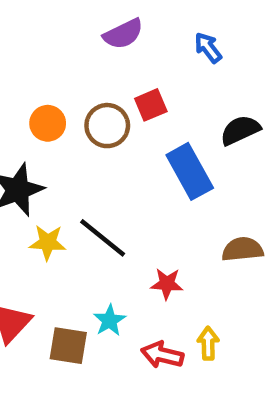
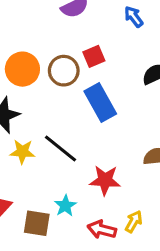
orange circle: (48, 123) -> (22, 69), size x1.4
blue rectangle: (190, 171) -> (100, 102), moved
red star: (167, 284) -> (105, 180), size x1.4
yellow arrow: (208, 343) -> (134, 222), turned 30

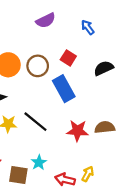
red square: (94, 56) -> (68, 58), moved, turned -35
red star: (105, 180) -> (77, 131), moved

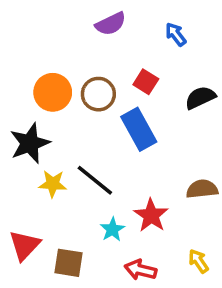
red star: (77, 131) -> (151, 215), moved, turned 30
cyan star: (39, 163) -> (112, 229), moved
yellow arrow: (88, 174) -> (199, 261), moved, turned -63

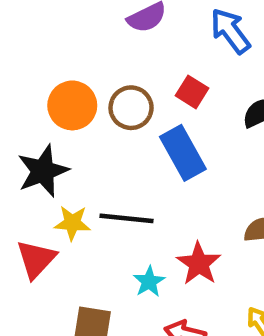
blue arrow: (176, 34) -> (230, 31), size x1.5
black line: (95, 180) -> (126, 218), turned -33
red triangle: (25, 245) -> (36, 259), moved

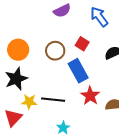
orange circle: (72, 105) -> (18, 50), moved
red star: (199, 264) -> (90, 96), moved

